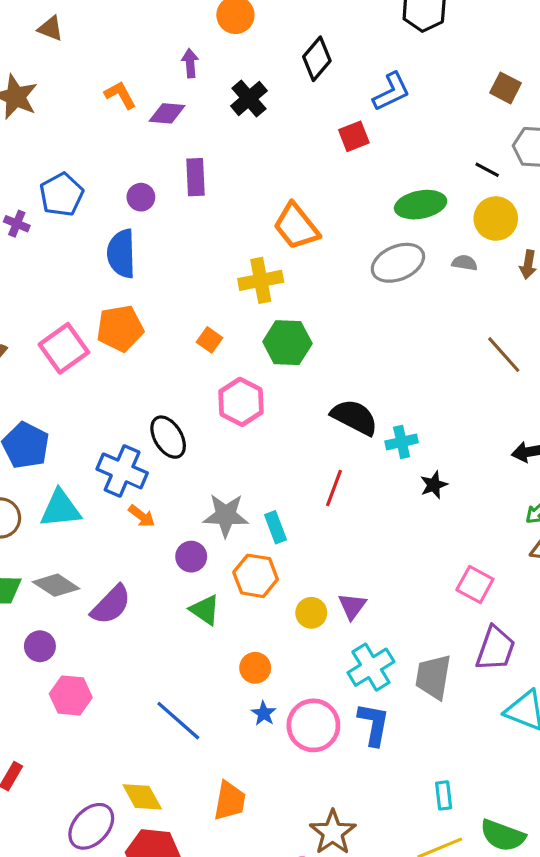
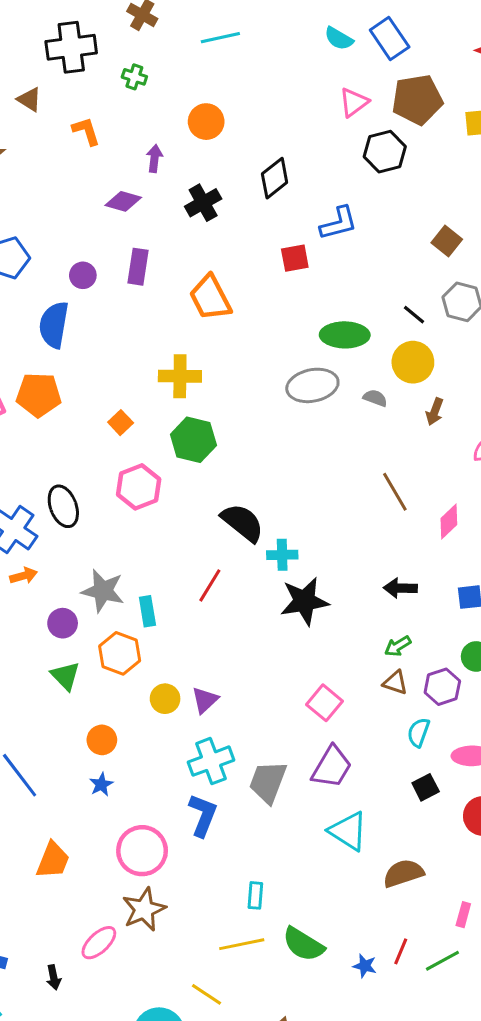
orange L-shape: (120, 95) -> (86, 131), moved
orange trapezoid: (296, 226) -> (210, 298), moved
black star: (434, 485) -> (304, 601), size x1.8
orange arrow: (142, 516) -> (24, 576), turned -64
pink circle: (313, 725) -> (142, 851), moved

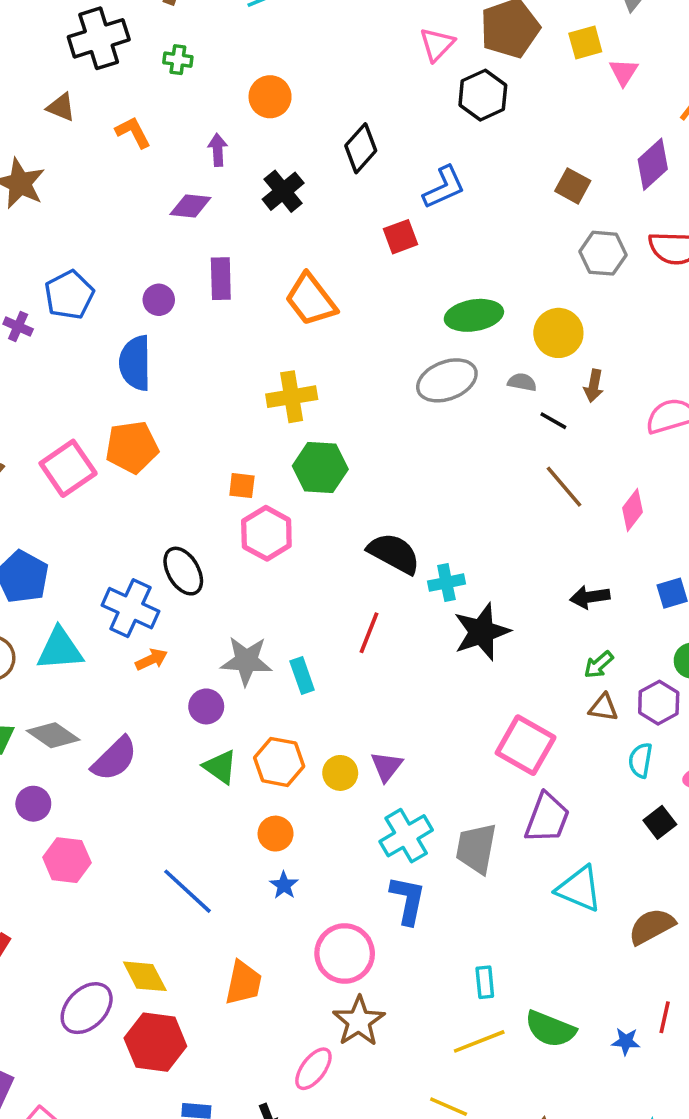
black line: (414, 315) -> (553, 421), moved
orange square: (121, 423) -> (242, 486), moved, turned -30
orange hexagon: (120, 653) -> (279, 762), moved
pink square: (324, 703) -> (526, 745), size x1.4

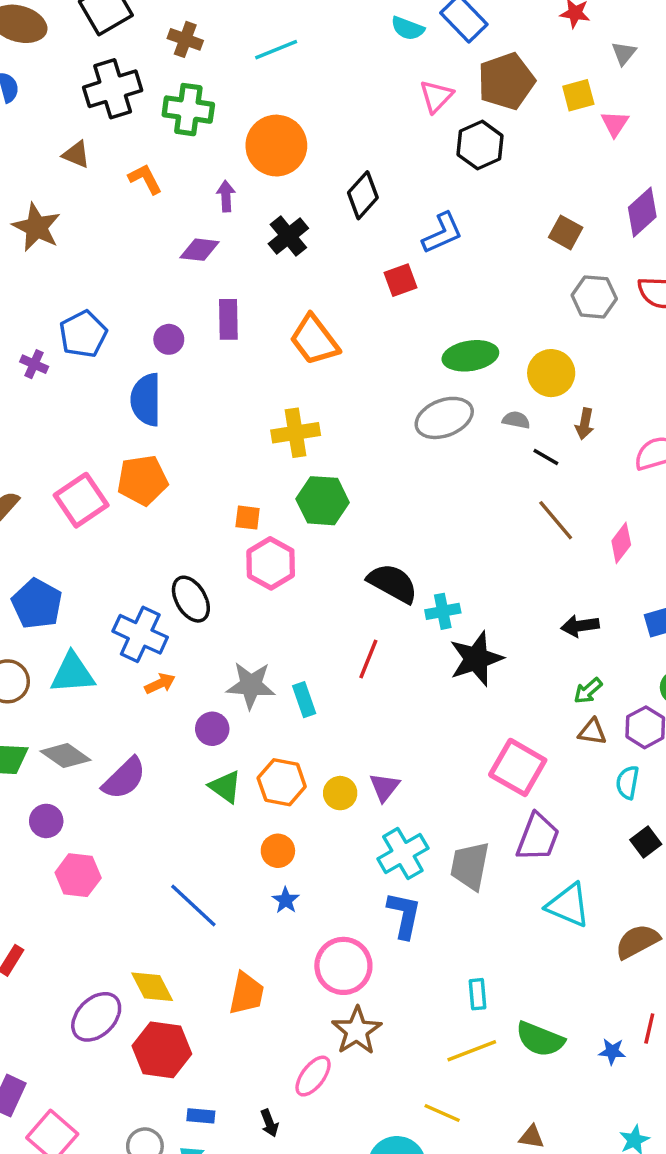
green cross: (178, 60) -> (188, 110), size x1.8
orange circle: (270, 97) -> (276, 146), size x1.5

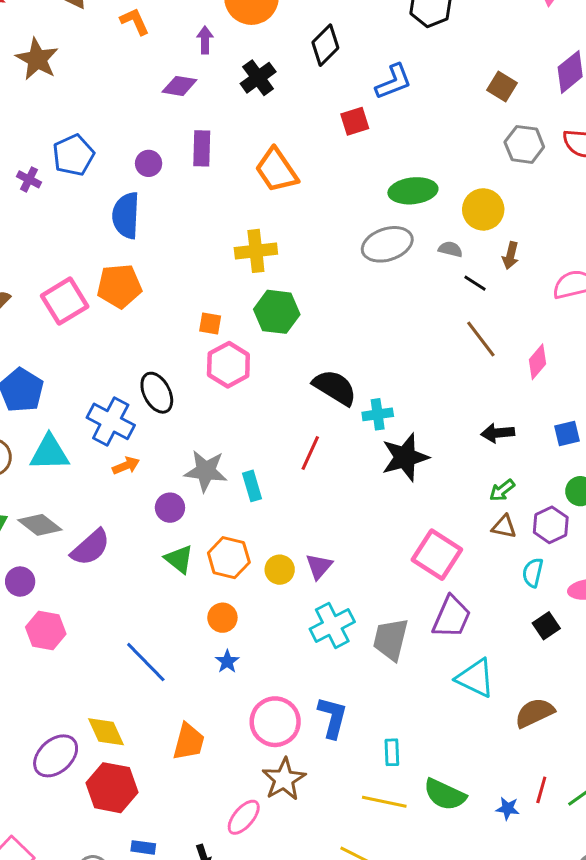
blue L-shape: (404, 915) -> (333, 717), moved
yellow line: (472, 1051) -> (384, 802), turned 30

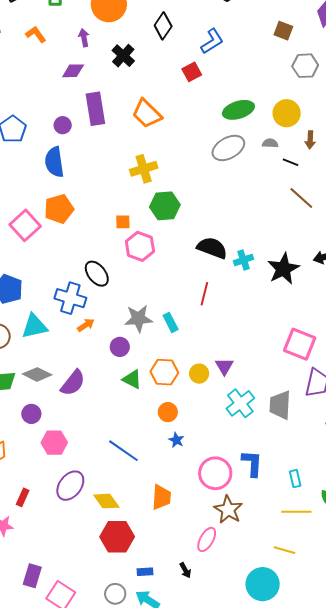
purple rectangle: (202, 148) -> (95, 109), size x1.4
black star: (405, 457) -> (283, 269), moved
purple ellipse: (56, 756) -> (70, 486), moved

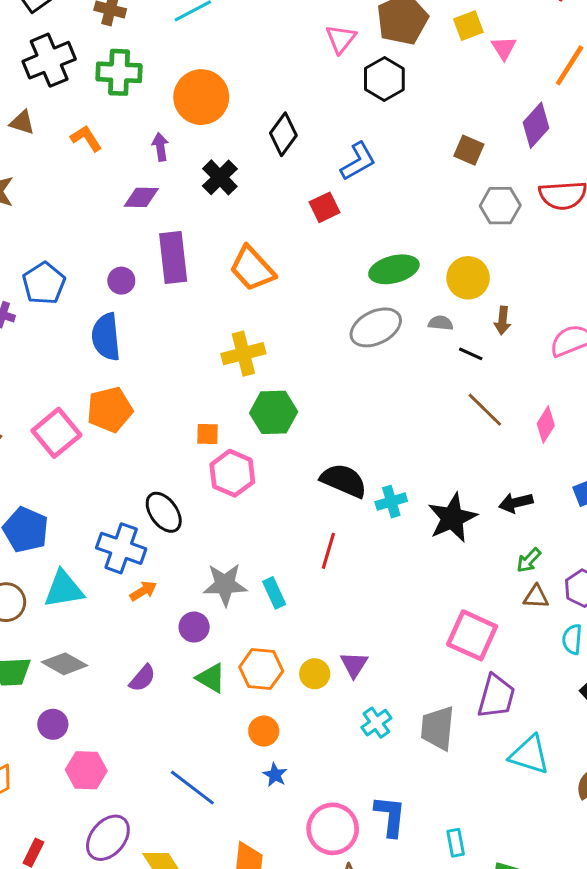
purple semicircle: (73, 383) -> (142, 678), moved, size x0.7
cyan cross: (240, 403) -> (376, 723), size x0.7

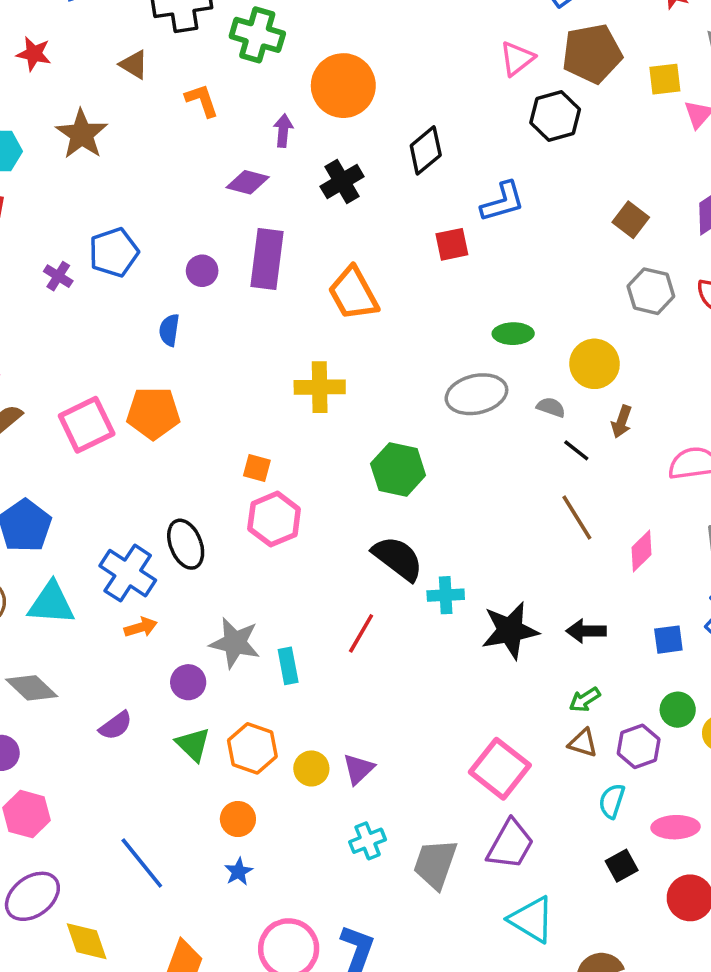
green ellipse: (394, 269) -> (513, 334), size x0.7
blue semicircle: (106, 337) -> (169, 330), size x0.6
green hexagon: (274, 412) -> (398, 470), moved

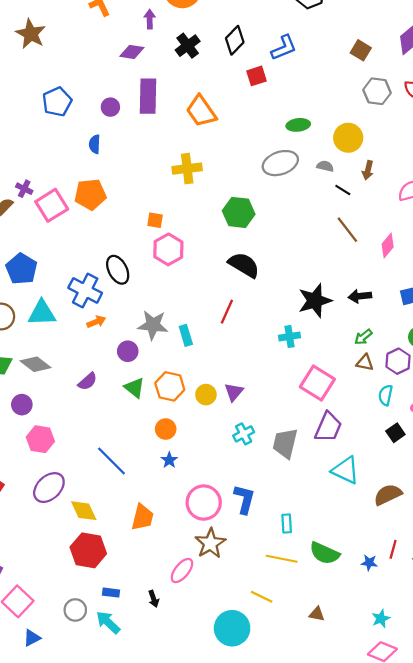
black diamond: (426, 150) -> (235, 40), moved
purple cross: (58, 276) -> (24, 189), moved
cyan cross: (446, 595) -> (289, 336), moved

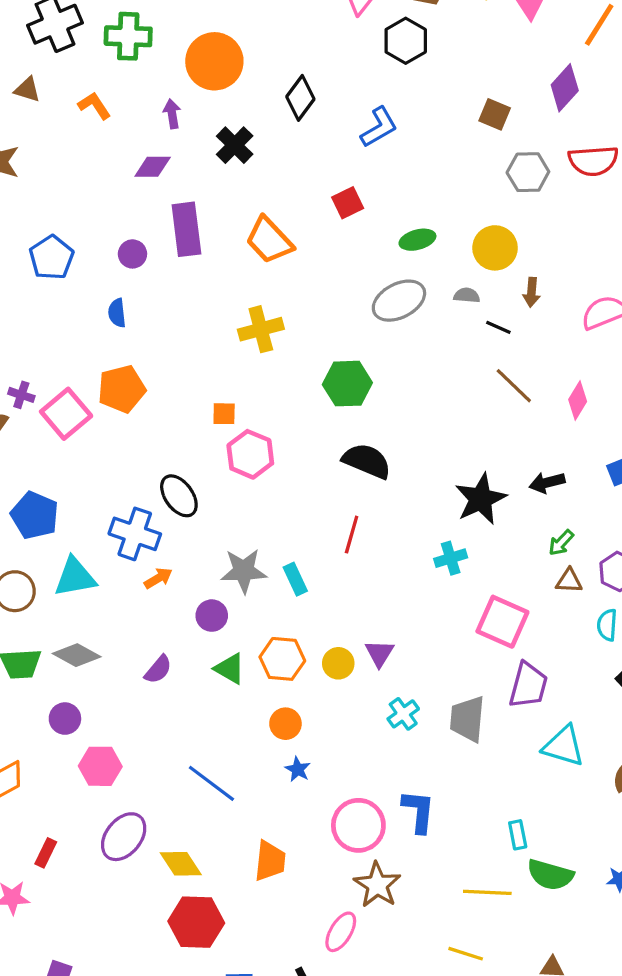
black diamond: (235, 40) -> (300, 98), moved
red square: (256, 76) -> (348, 203), moved
cyan rectangle: (287, 524) -> (518, 835), moved

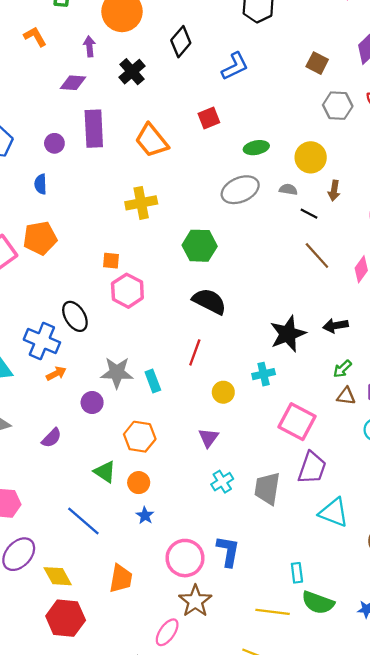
yellow circle: (338, 663) -> (223, 392), moved
green triangle: (230, 669) -> (105, 472), moved

